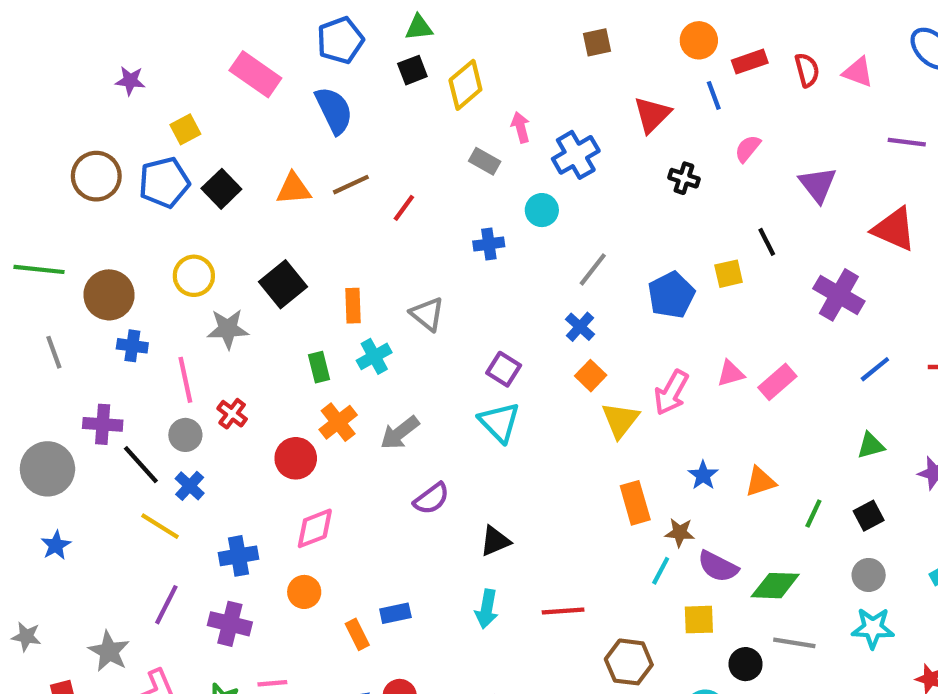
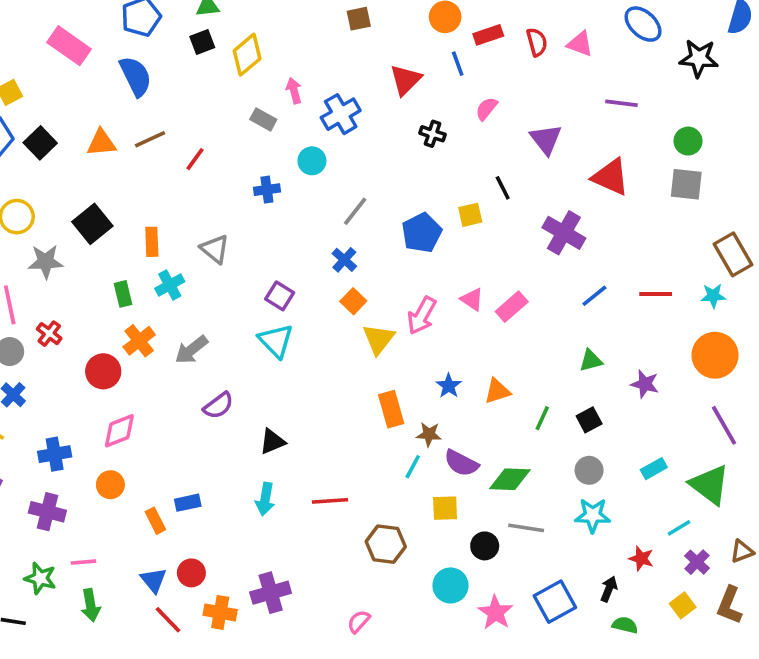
pink triangle: (731, 373) -> (472, 299), turned 50

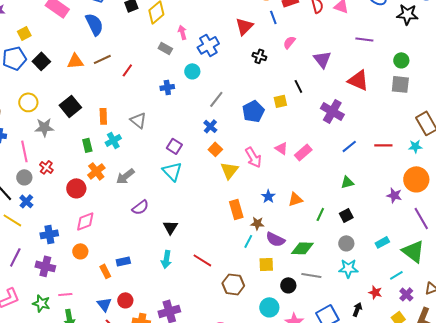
pink arrow: (422, 316) -> (253, 157), turned -60
purple star: (645, 384) -> (394, 195), moved
black triangle: (272, 442) -> (170, 227), turned -35
red line: (330, 501) -> (202, 260), turned 36

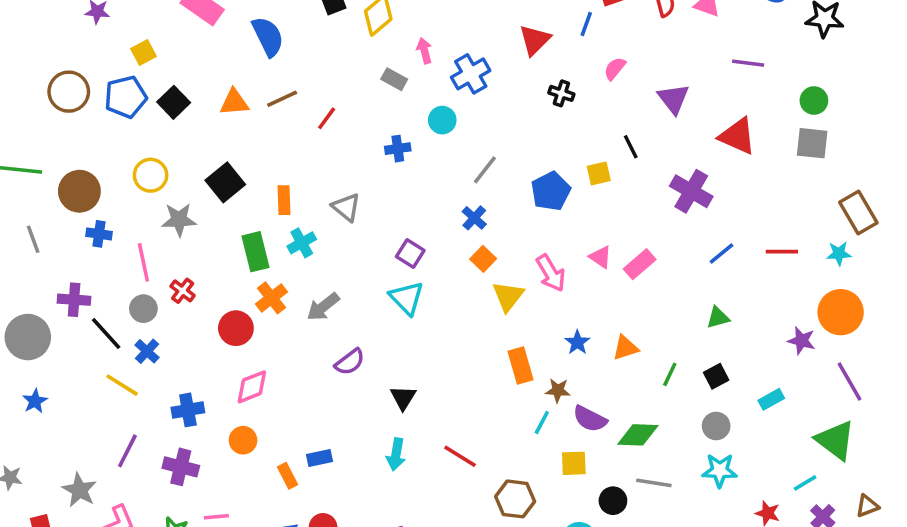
blue line: (273, 17) -> (586, 24), turned 40
green rectangle: (87, 145) -> (255, 252), size x1.5
cyan rectangle: (382, 242) -> (771, 399), moved

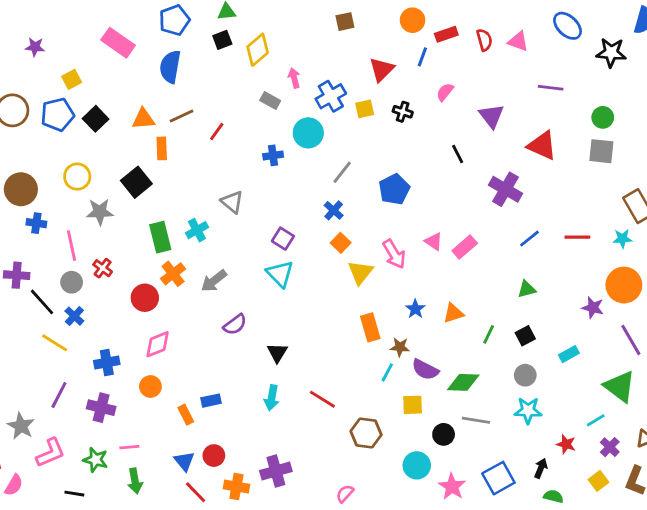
blue semicircle: (268, 36) -> (170, 67), turned -144
cyan circle: (442, 120) -> (308, 133), size x1.4
yellow square: (599, 173) -> (365, 109), moved
orange rectangle: (284, 200) -> (162, 148), moved

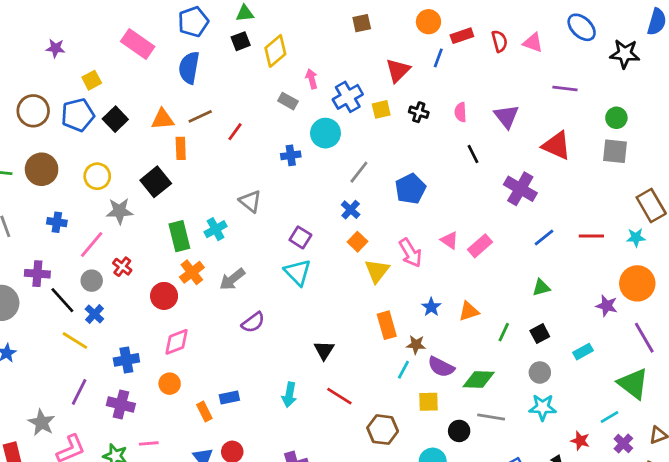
pink semicircle: (445, 92) -> (461, 112), moved, turned -42
brown circle: (21, 189) -> (42, 169), moved
pink line: (72, 246) -> (92, 244), turned 52
black triangle: (277, 353) -> (324, 350), moved

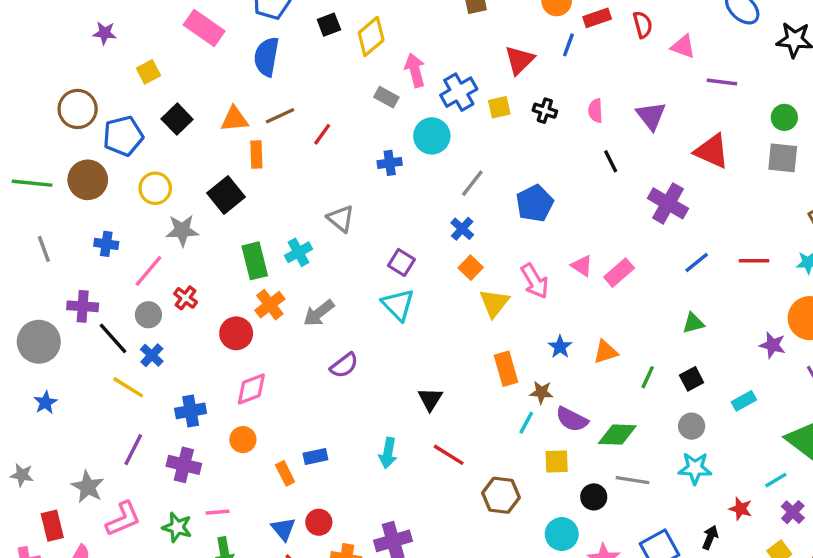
pink triangle: (533, 43) -> (683, 47), moved
pink arrow: (312, 79) -> (415, 70), size x1.4
blue pentagon: (78, 115) -> (123, 136), moved

